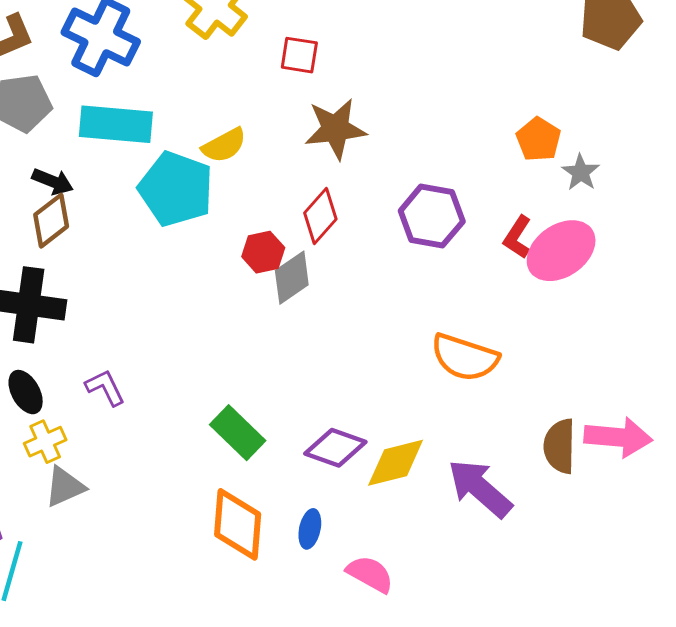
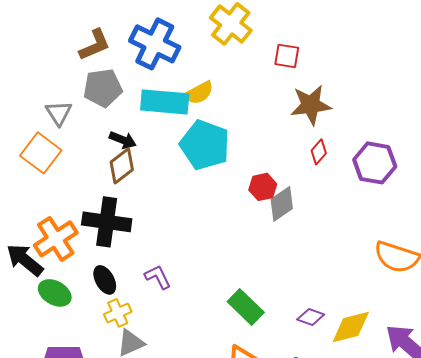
yellow semicircle: (224, 145) -> (199, 93), moved
red diamond: (320, 216) -> (319, 152), moved, size x0.7
purple diamond: (335, 448) -> (311, 317), size x0.7

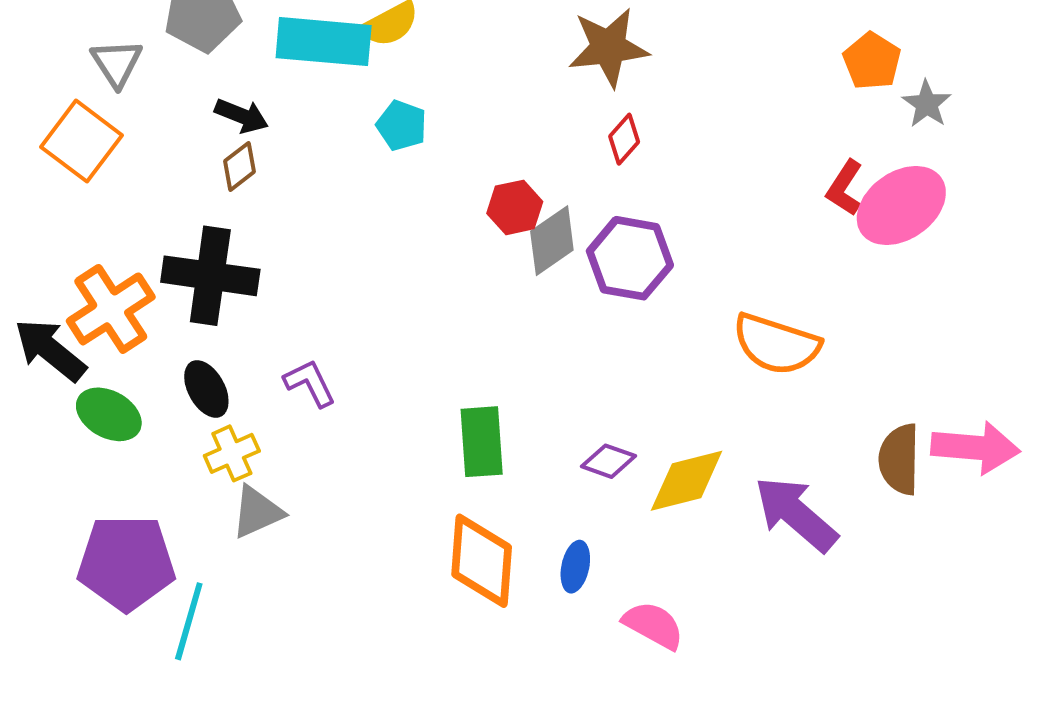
cyan pentagon: (205, 145) -> (402, 125), size x0.5
purple hexagon: (375, 163) -> (630, 258), moved
brown diamond: (122, 166) -> (240, 166), size x0.7
green rectangle: (246, 307) -> (482, 442), turned 42

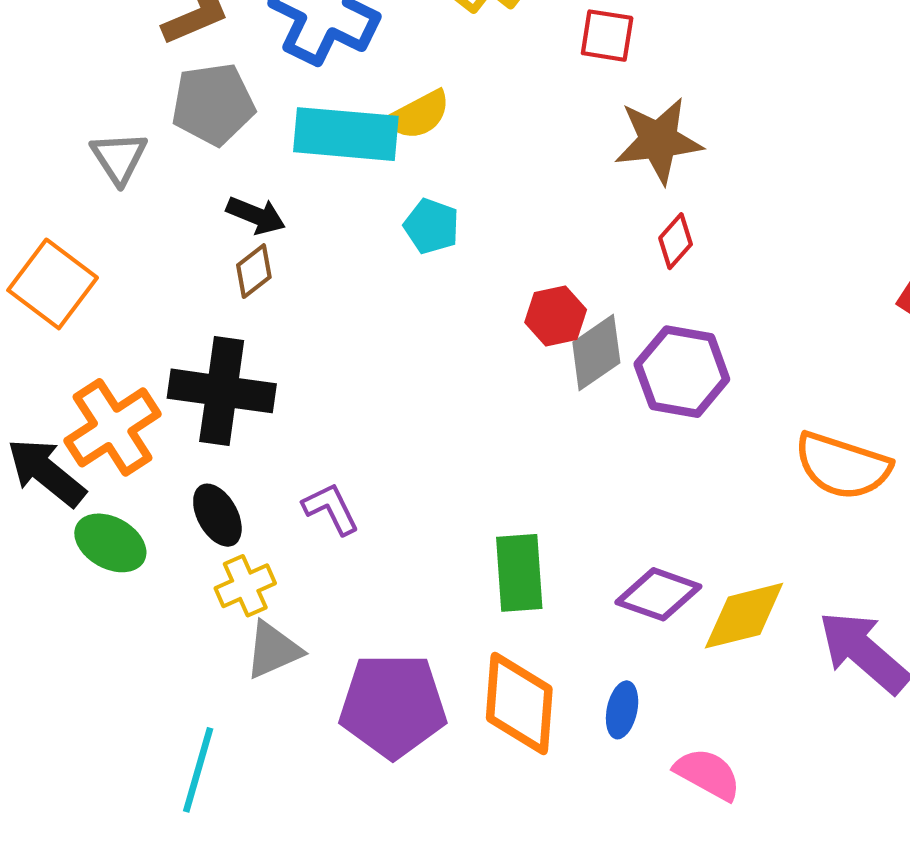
orange square: (81, 141) -> (53, 284), moved
purple diamond: (609, 461) -> (658, 594), size x1.4
purple pentagon: (126, 563) -> (393, 706), moved

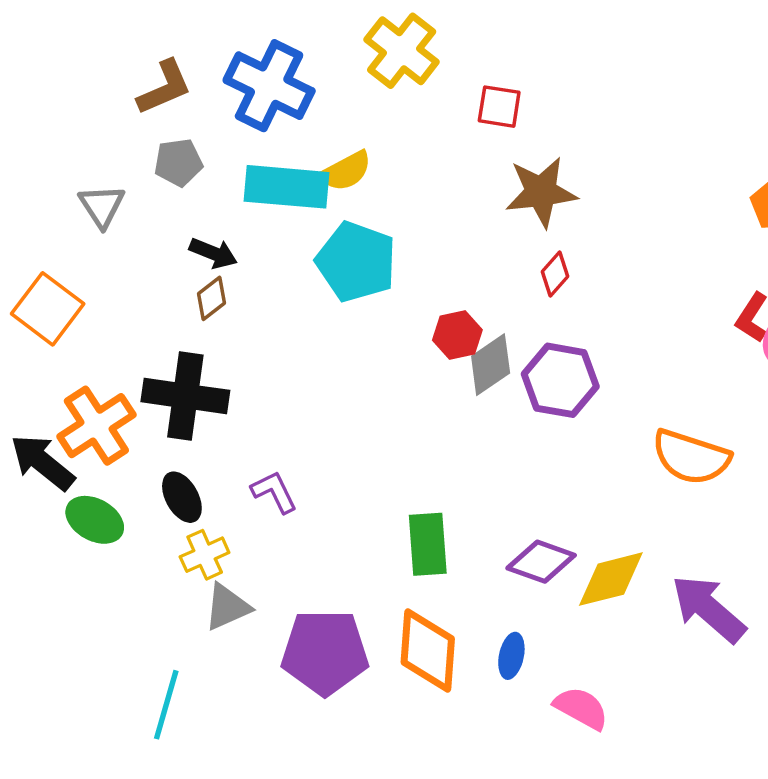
gray pentagon: (213, 104) -> (178, 162), size x0.7
cyan pentagon: (431, 226) -> (356, 262), size x1.8

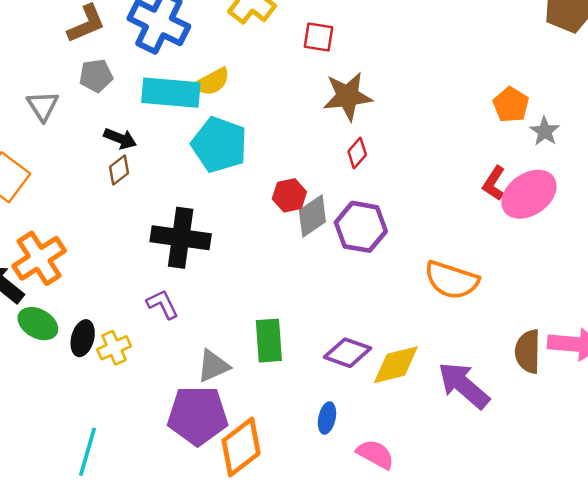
black cross: (185, 396) -> (181, 238), moved
black ellipse: (182, 497) -> (83, 338), moved, turned 44
gray triangle: (227, 607) -> (213, 366), moved
orange diamond: (428, 651) -> (241, 447), moved, turned 48

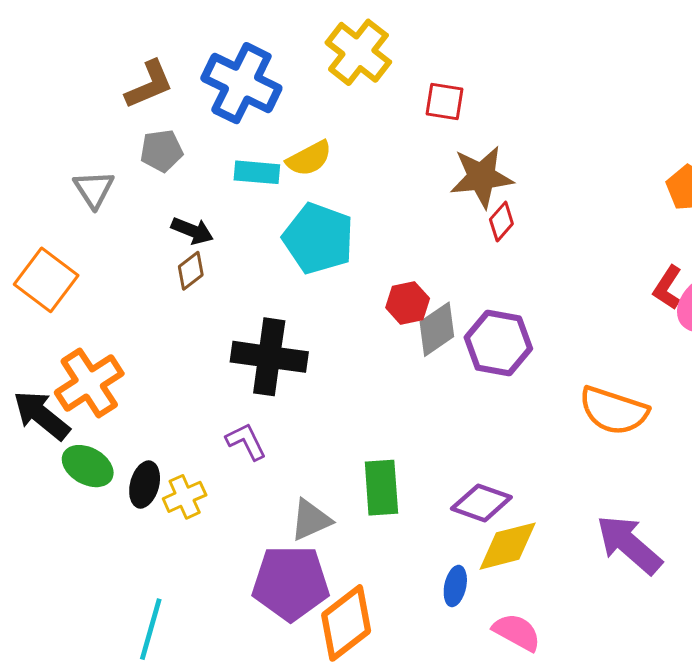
cyan rectangle: (171, 93) -> (257, 172), size x0.6
red diamond: (357, 153) -> (501, 221), moved
yellow diamond: (396, 365) -> (508, 546), moved

